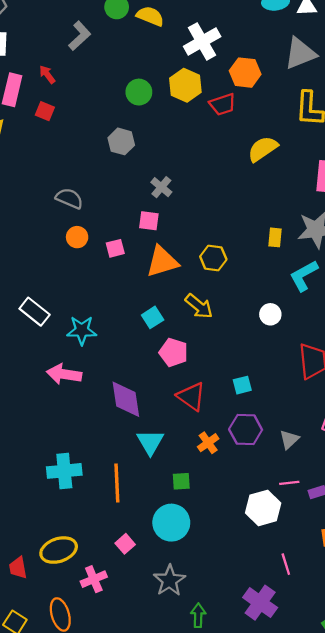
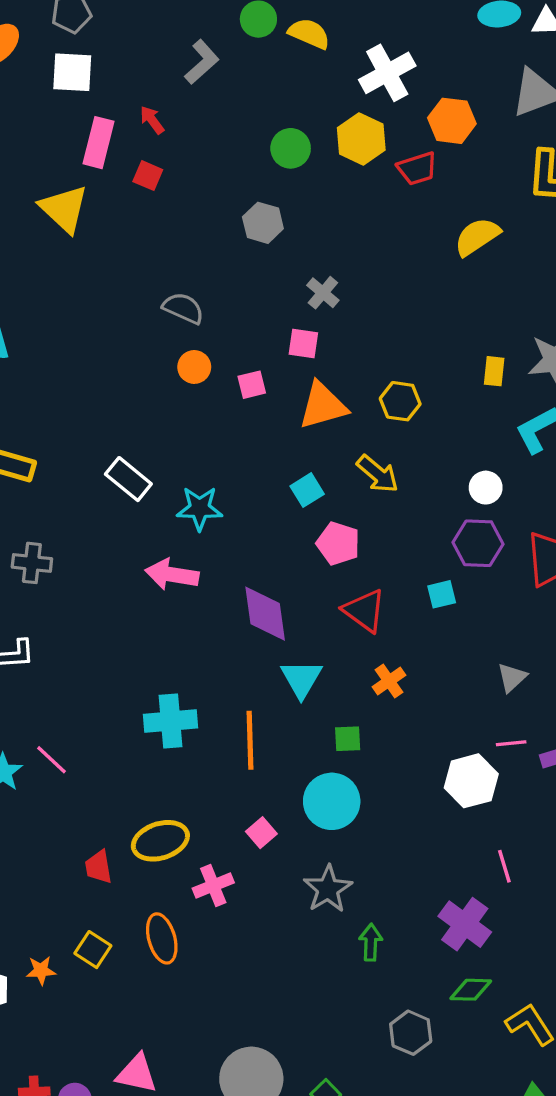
purple hexagon: (246, 429) -> (478, 543), moved

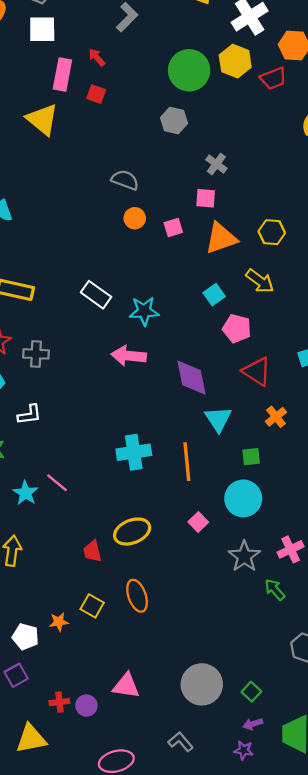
green circle: (291, 148) -> (189, 70), size x1.6
pink cross: (213, 886) -> (291, 549), moved
green arrow: (371, 942) -> (275, 590), turned -40

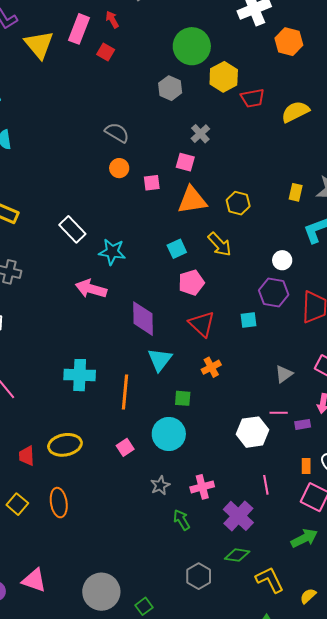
yellow hexagon: (235, 61) -> (224, 77), moved
red trapezoid: (273, 78) -> (253, 98), moved
yellow triangle: (42, 119) -> (39, 45), moved
pink pentagon: (237, 328) -> (191, 283), turned 30
gray star: (244, 556) -> (160, 485), size x0.7

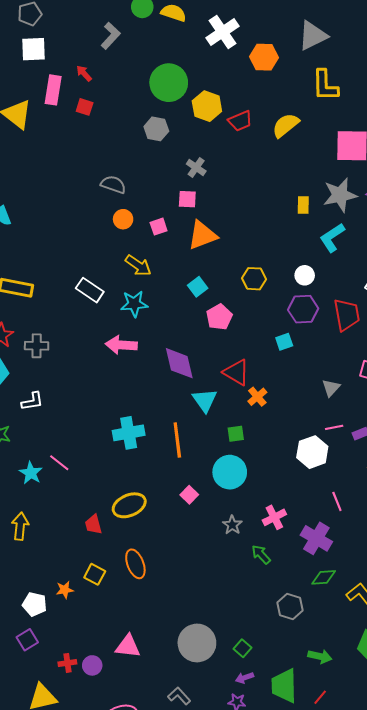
yellow hexagon: (238, 203) -> (254, 279), moved
yellow arrow: (220, 244) -> (138, 266), moved
red triangle: (202, 324) -> (236, 372), moved

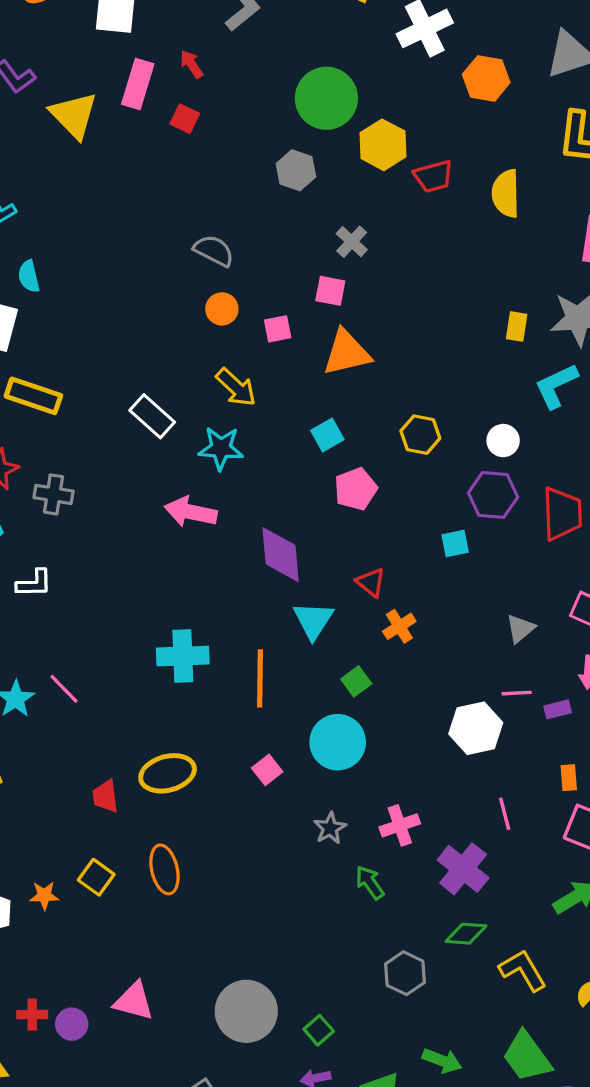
yellow semicircle: (286, 125) -> (506, 193), turned -60
red triangle: (236, 372) -> (371, 582), size x0.7
green square: (236, 434) -> (356, 681), turned -36

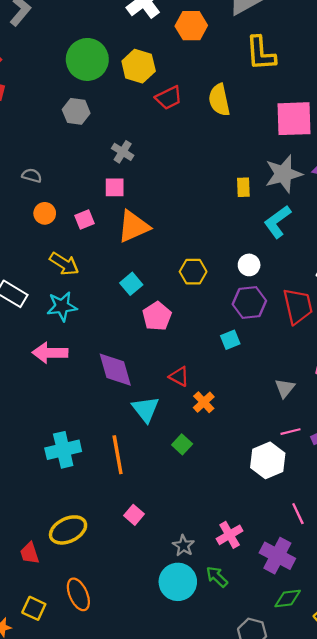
yellow hexagon: (383, 145) -> (139, 66), moved
gray semicircle: (214, 251) -> (32, 176), size x0.7
cyan circle: (338, 742) -> (178, 582), moved

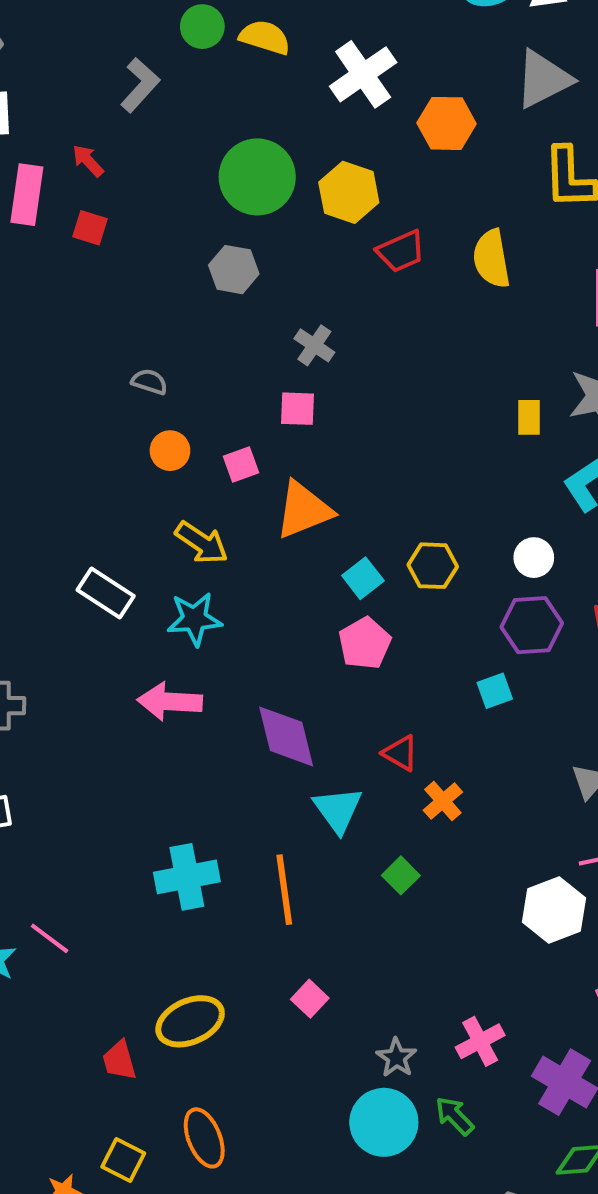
orange triangle: (133, 226) -> (304, 510), moved
cyan square: (131, 284) -> (363, 578), moved

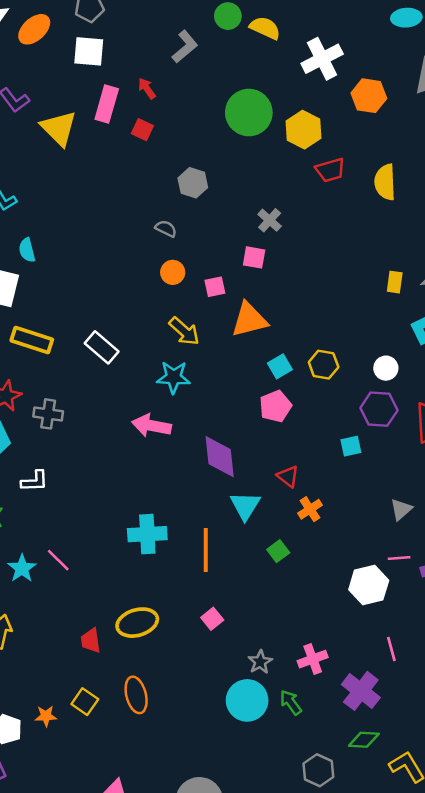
gray hexagon: (234, 270) -> (193, 183), moved
white rectangle: (106, 593) -> (102, 347), moved

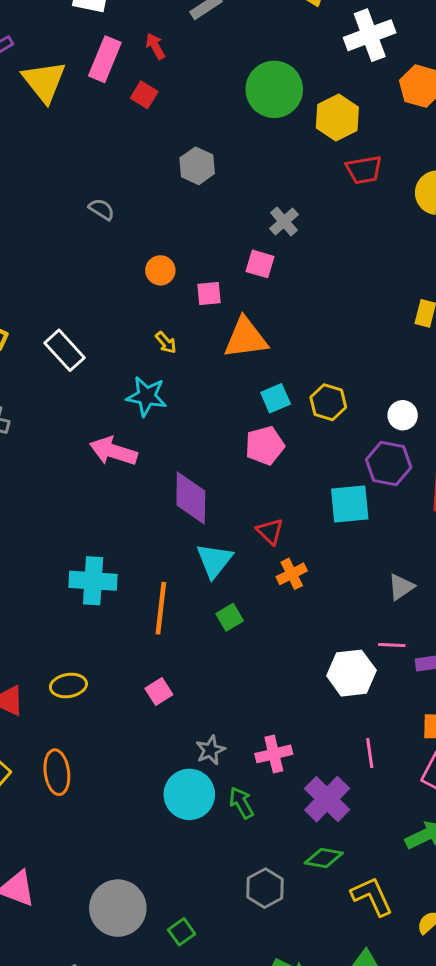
gray semicircle: (166, 229) -> (102, 209), moved
yellow arrow: (184, 331) -> (166, 343), size x0.6
cyan square: (351, 446) -> (350, 504), size x1.6
green square: (278, 551) -> (230, 617), moved
yellow ellipse: (137, 623) -> (68, 686), size x0.7

